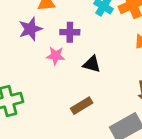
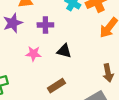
pink star: (56, 56) -> (33, 54), moved

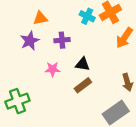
brown rectangle: (56, 86) -> (83, 85), moved

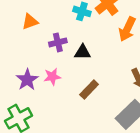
purple star: (30, 41) -> (27, 80), moved
black triangle: (83, 64) -> (83, 52), moved

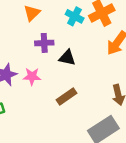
orange triangle: (30, 22) -> (32, 13), moved, turned -36

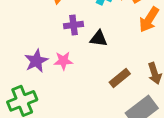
brown rectangle: (67, 97) -> (120, 78), moved

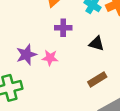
black triangle: (99, 39) -> (97, 44), moved

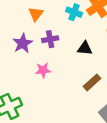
purple star: (26, 55) -> (23, 43), moved

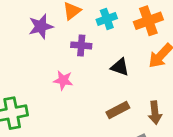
cyan cross: (74, 12) -> (107, 19), moved, turned 35
purple star: (23, 43) -> (41, 27), moved

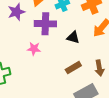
purple cross: (81, 45) -> (45, 24), size x1.5

